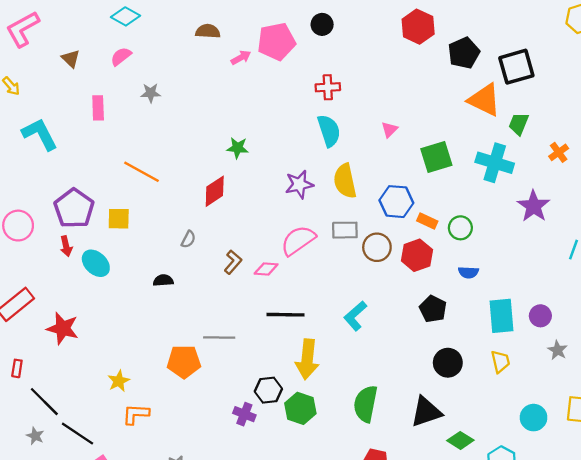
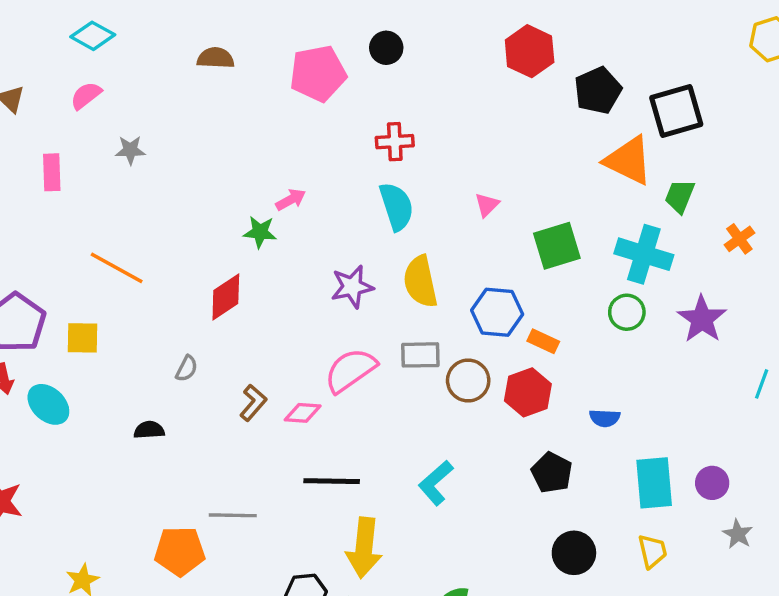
pink arrow: (241, 58) -> (291, 200), moved
green circle: (460, 228) -> (627, 312), moved

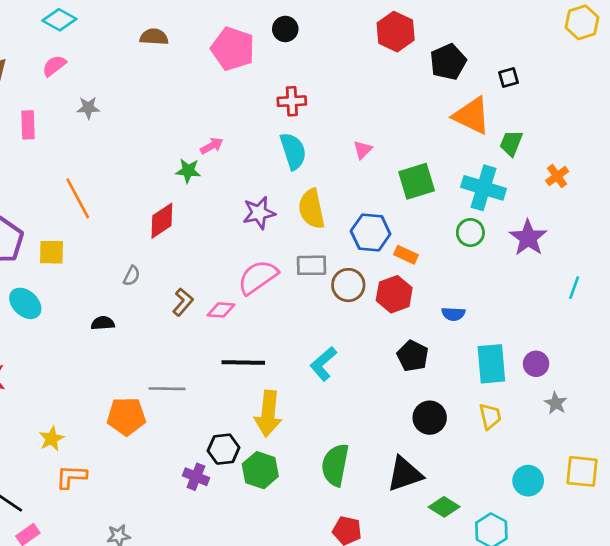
pink pentagon: (318, 73) -> (233, 49), turned 30
black square: (676, 111) -> (508, 78), size x0.5
orange line: (117, 268) -> (78, 198), turned 33

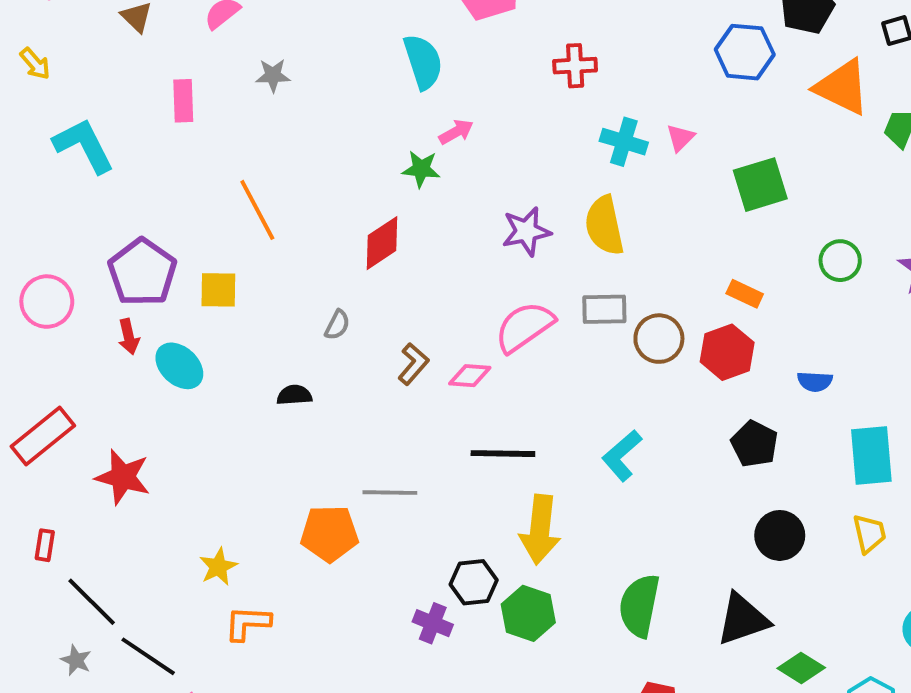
cyan semicircle: (293, 151) -> (423, 62), moved
cyan cross: (484, 188) -> (624, 142), moved, size x0.7
blue hexagon: (371, 232) -> (745, 52), moved

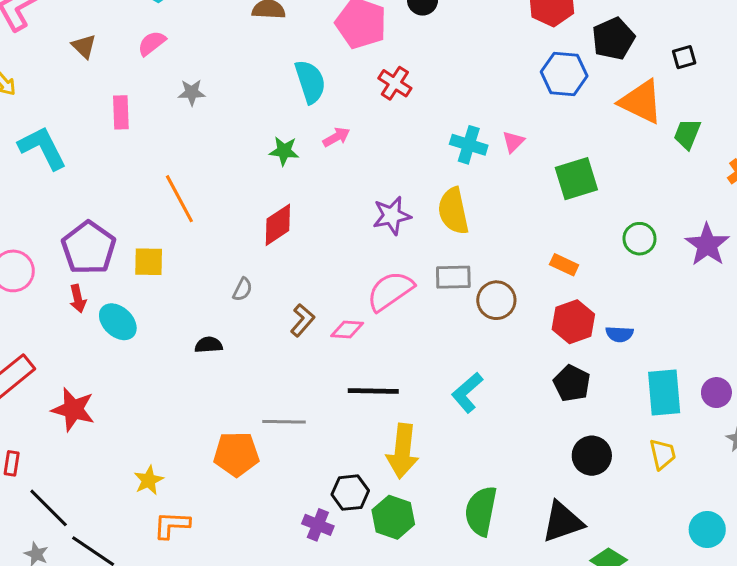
red cross: (575, 66) -> (395, 83), moved, turned 36
green star: (421, 169) -> (284, 151), moved
red hexagon: (727, 352) -> (573, 322), moved

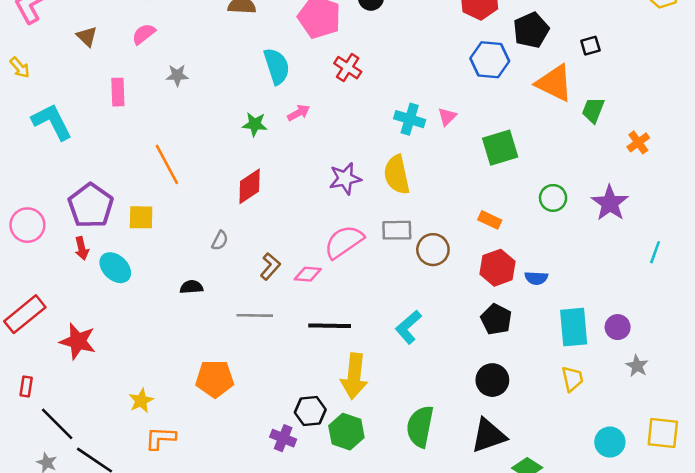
gray line: (284, 422) -> (255, 315), moved
black circle: (592, 456) -> (492, 380), moved

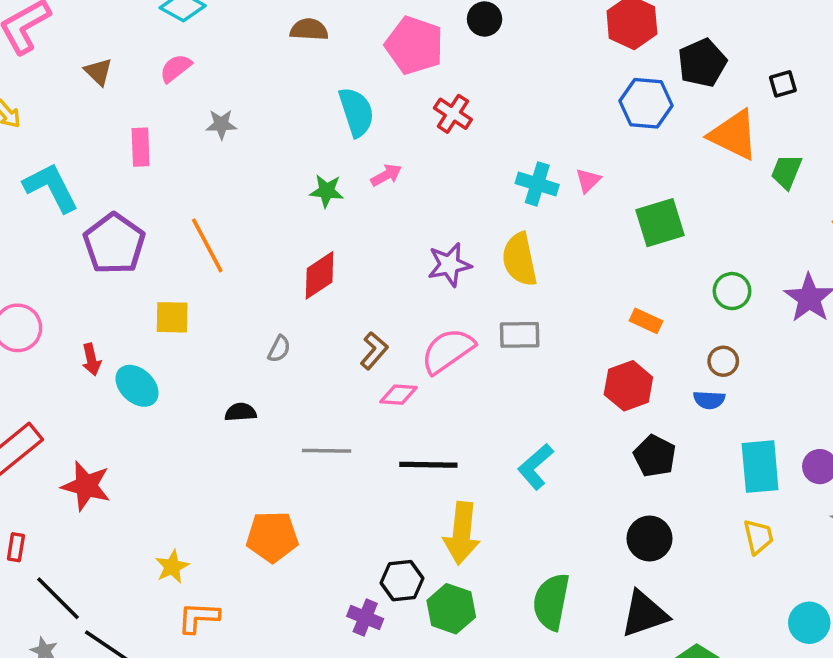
purple pentagon: (91, 206) -> (114, 244), moved
brown circle: (433, 250) -> (723, 361), moved, size x0.7
brown L-shape: (270, 266) -> (374, 351), moved
red hexagon: (498, 268) -> (628, 386), moved

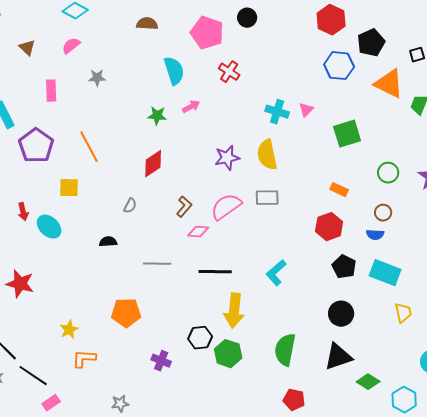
cyan rectangle: (760, 467) -> (385, 273), moved, turned -64
purple cross: (365, 617) -> (161, 361), moved

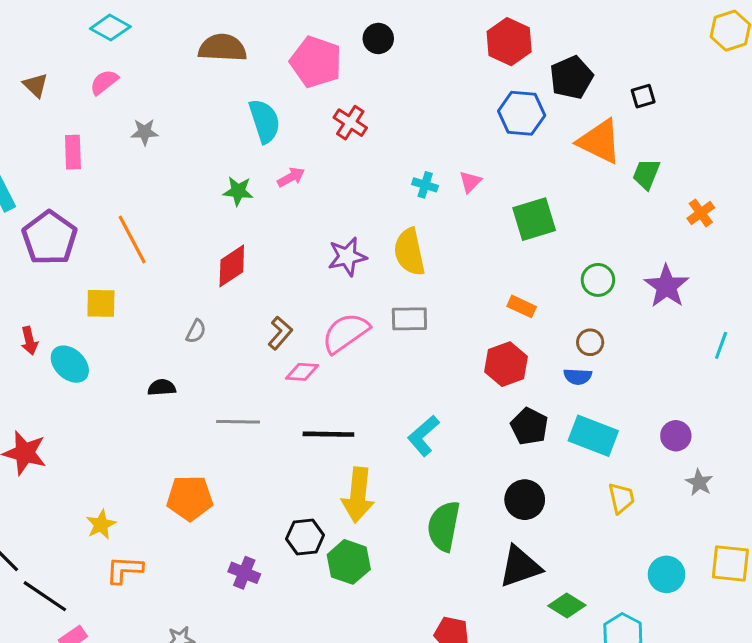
brown semicircle: (147, 24) -> (222, 48), size x1.4
cyan cross: (277, 112) -> (425, 185), size x0.7
green semicircle: (285, 350) -> (444, 526), moved

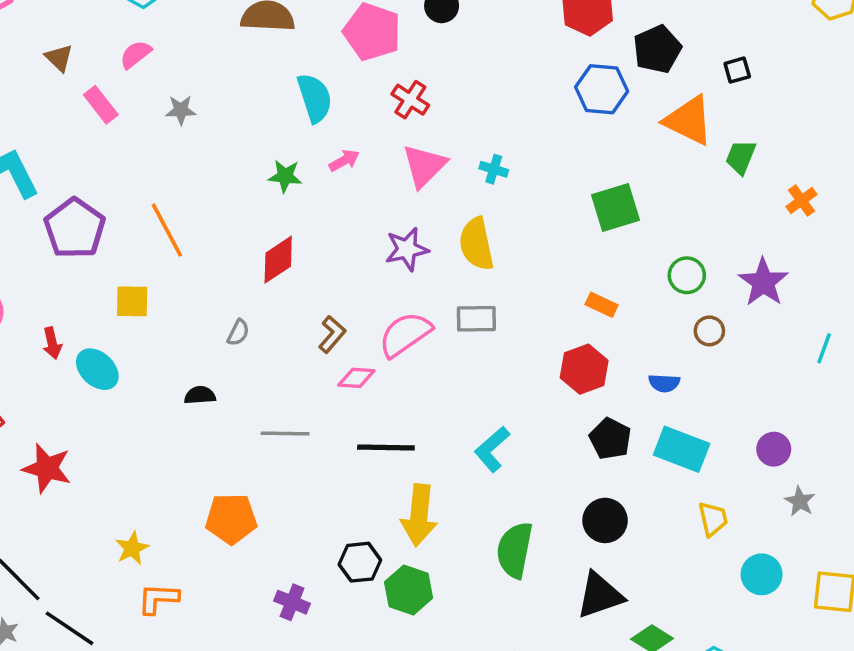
pink rectangle: (73, 152) -> (101, 105), moved, turned -36
pink triangle: (470, 182) -> (424, 166), moved, size x1.8
brown circle: (590, 342) -> (709, 331), moved
cyan circle: (666, 574) -> (762, 574), moved

